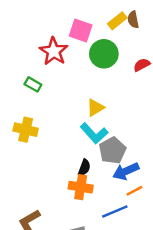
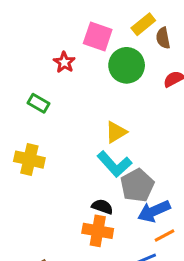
brown semicircle: (133, 20) -> (163, 38), moved
red star: (54, 51) -> (64, 62), size x0.6
black semicircle: (84, 168) -> (102, 207), turned -91

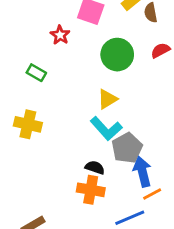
green circle: (127, 65) -> (117, 55), moved
blue arrow: (154, 211) -> (142, 172), turned 100

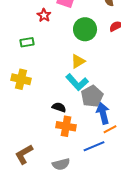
green rectangle: (36, 73) -> (27, 42), turned -40
black semicircle: (95, 168) -> (59, 107), moved

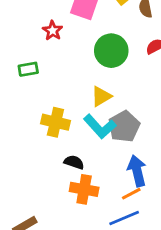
yellow cross: (21, 79) -> (55, 122), moved
gray pentagon: (92, 96) -> (124, 126), moved
orange line: (110, 129) -> (131, 194), moved

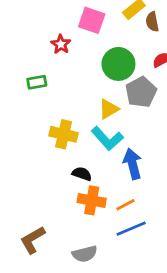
gray pentagon: (124, 126) -> (141, 92), moved
blue arrow: (137, 171) -> (133, 164), moved
orange line: (131, 194) -> (125, 205), moved

